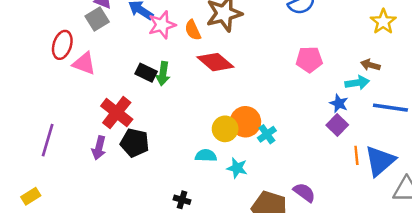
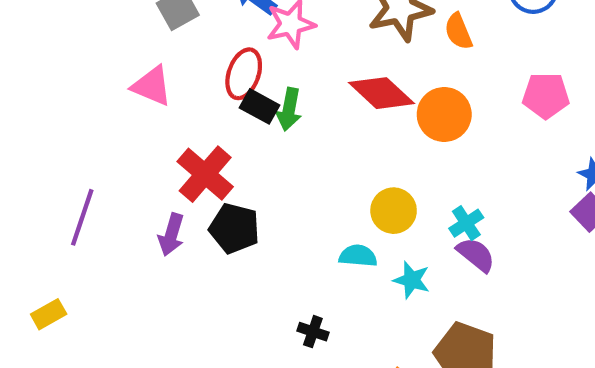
orange semicircle: (193, 30) -> (458, 31), moved
red ellipse: (62, 45) -> (244, 74), moved
orange circle: (245, 122) -> (444, 114), moved
purple semicircle: (304, 192) -> (476, 255), moved

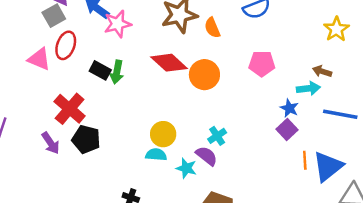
red ellipse: (244, 74) -> (66, 45), moved
yellow circle: (394, 211) -> (163, 134), moved
purple arrow: (171, 235) -> (51, 143), turned -50
purple semicircle: (476, 255) -> (207, 156), moved

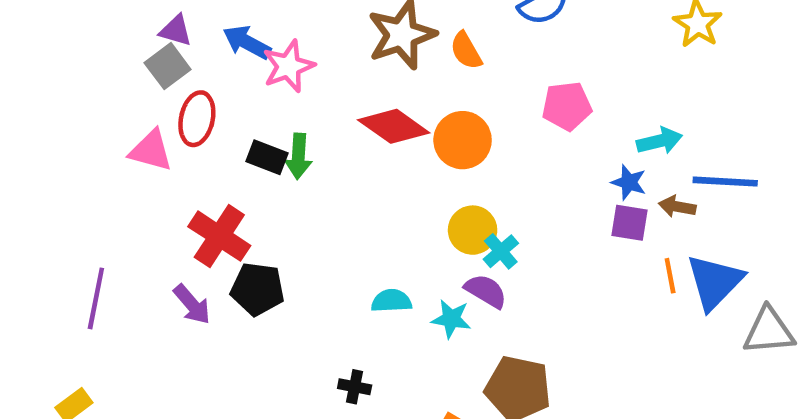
brown arrow: (322, 71) -> (677, 207), moved
purple square: (287, 129) -> (630, 223), turned -30
yellow circle: (163, 134) -> (473, 230), moved

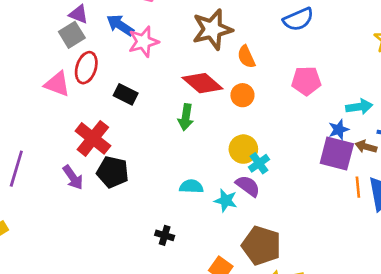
orange semicircle: (466, 51) -> (246, 57), moved
orange circle: (463, 140) -> (242, 95), size x0.7
green arrow: (298, 156) -> (186, 117), moved
blue star: (629, 182) -> (339, 130), turned 30
purple square: (630, 223) -> (337, 153), size x1.5

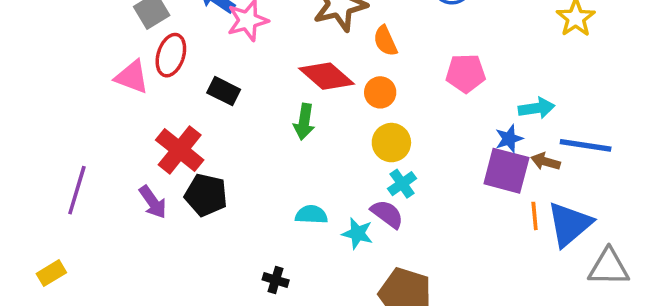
yellow circle: (243, 149) -> (391, 143), moved

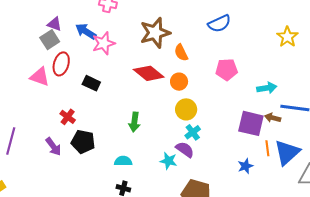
green arrow: (304, 122) -> (134, 122), moved
blue star: (509, 139) -> (245, 166), moved
red cross: (180, 150) -> (68, 117), size x0.6
cyan semicircle: (311, 215) -> (123, 161), moved

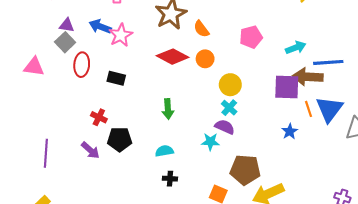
pink triangle: (40, 77) -> (34, 67), moved
yellow circle: (186, 109) -> (230, 85), moved
brown arrow: (273, 118) -> (308, 77), size x1.8

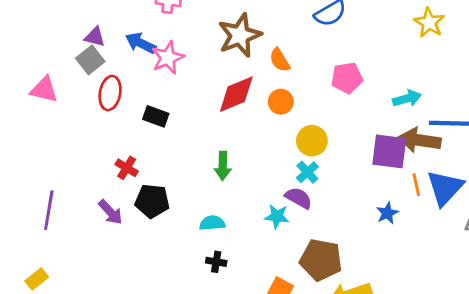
red diamond: (173, 57) -> (236, 94), turned -56

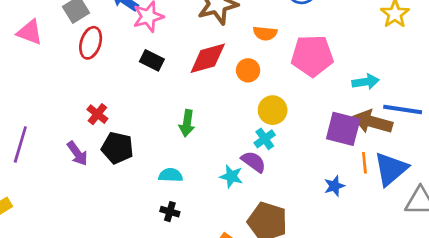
orange semicircle: (280, 60) -> (265, 33), moved, turned -60
pink pentagon: (347, 78) -> (312, 56), size x1.4
black rectangle: (156, 116) -> (152, 60), moved

